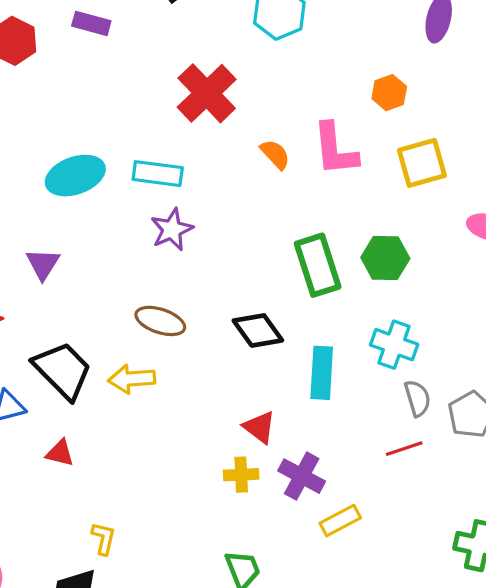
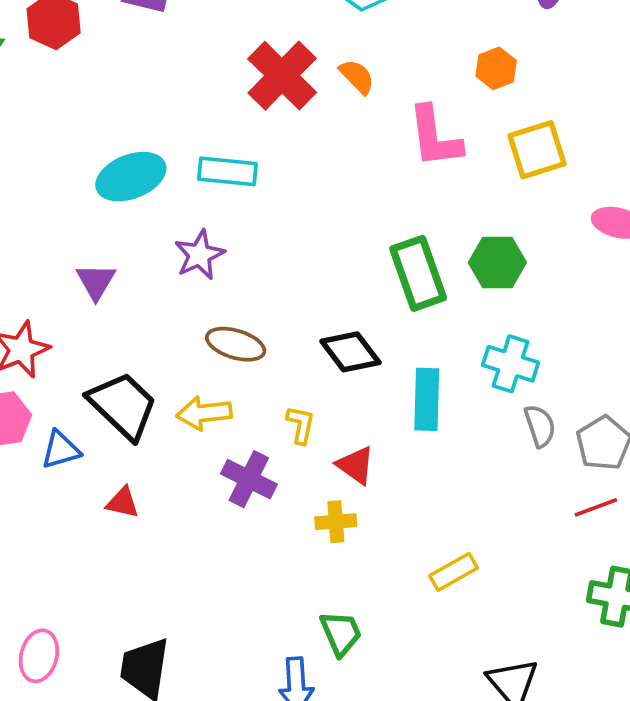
orange semicircle: (275, 154) -> (357, 77), moved
purple star: (172, 230) -> (199, 255), moved
red line: (404, 449) -> (596, 507), moved
purple cross: (302, 476) -> (249, 479), moved
yellow L-shape: (104, 538) -> (301, 425), moved

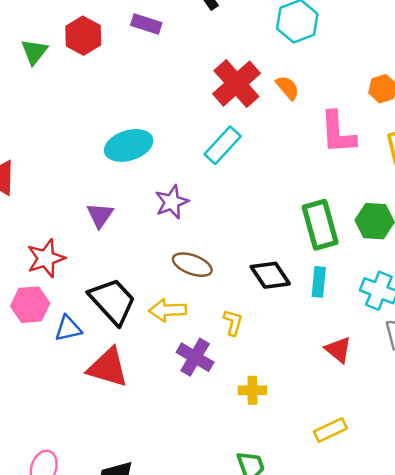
cyan rectangle: (227, 171) -> (223, 145), moved, turned -57
cyan rectangle: (427, 399) -> (319, 282), moved, size x0.7
red triangle: (356, 465) -> (338, 350), moved
red triangle: (123, 503) -> (108, 367), size x1.8

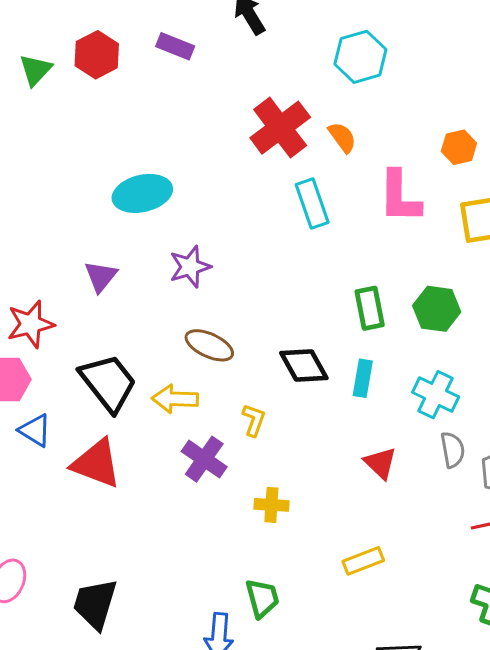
cyan rectangle: (223, 145) -> (312, 203), moved, turned -66
green rectangle: (320, 225) -> (370, 308), size x0.7
blue triangle: (68, 328) -> (35, 430), moved, turned 40

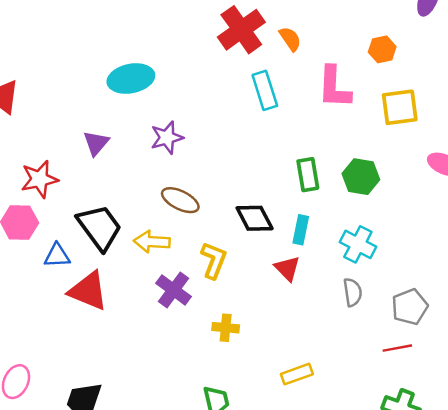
yellow L-shape: (254, 420) -> (214, 260), size x1.4
blue triangle: (35, 430) -> (57, 256), moved, turned -36
gray semicircle: (453, 450) -> (353, 292), moved
red triangle: (380, 463) -> (287, 268), moved

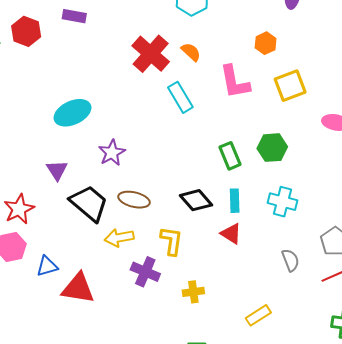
black trapezoid: (100, 227) -> (89, 203), moved
gray semicircle: (353, 292) -> (290, 260), moved

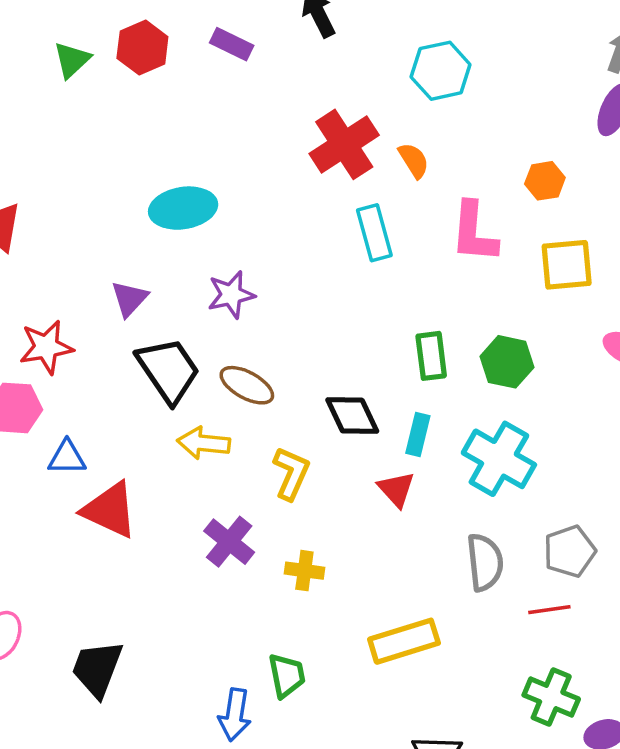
cyan cross: (282, 202) -> (499, 459), size x1.4
gray semicircle: (290, 260) -> (485, 562), size x1.4
purple cross: (145, 272) -> (229, 542), moved
yellow rectangle: (258, 315) -> (404, 641), size x1.5

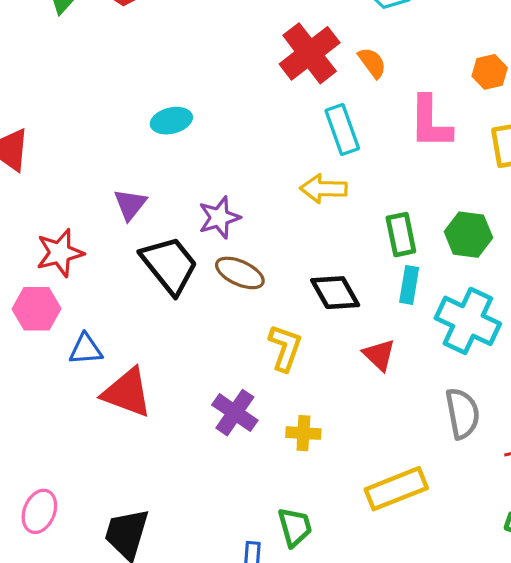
cyan ellipse: (183, 208) -> (171, 121), size x0.7
purple star: (231, 295) -> (219, 218), moved
cyan rectangle: (418, 435) -> (409, 285), moved
yellow arrow: (204, 443) -> (324, 189), moved

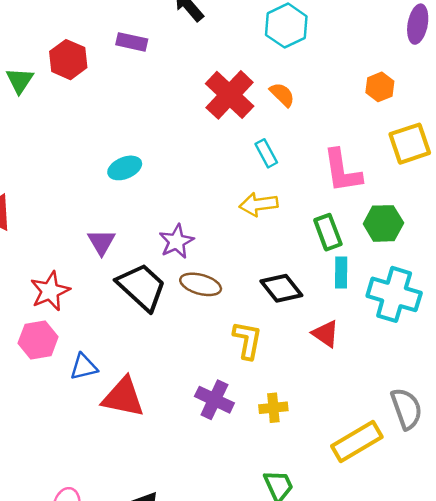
pink L-shape: (430, 122) -> (342, 171), moved
cyan rectangle: (342, 129) -> (266, 153), size x0.7
gray semicircle: (462, 413) -> (406, 409), moved

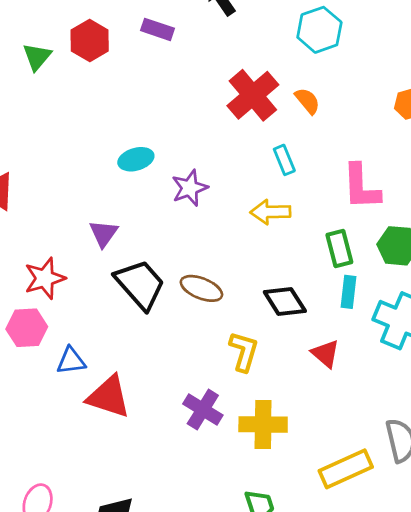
purple star: (176, 241) -> (190, 188), moved
yellow cross: (273, 408) -> (263, 424), size x1.6

